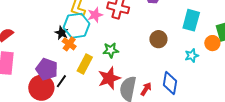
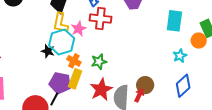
brown circle: (158, 39) -> (145, 85), moved
orange cross: (69, 44) -> (74, 61), moved
purple pentagon: (47, 69) -> (60, 83), moved
blue diamond: (170, 83) -> (183, 86), moved, turned 45

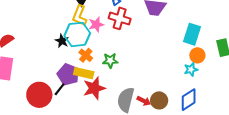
orange circle: (199, 41) -> (197, 55), moved
yellow rectangle: (75, 79) -> (84, 73), turned 72
brown circle: (145, 85) -> (159, 100), moved
red star: (101, 90) -> (94, 88), moved
red arrow: (139, 95) -> (144, 101), turned 80

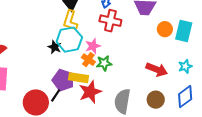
pink star: (96, 25) -> (93, 46), moved
orange cross: (86, 55) -> (88, 60), moved
orange circle: (197, 55) -> (165, 29), moved
red arrow: (144, 101) -> (157, 70), moved, size x1.5

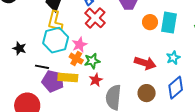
red cross: (110, 21) -> (95, 18), turned 35
black star: (54, 47) -> (19, 48), moved
red star: (90, 92) -> (96, 80), moved, size x0.6
black line: (56, 95) -> (42, 67), moved, turned 72

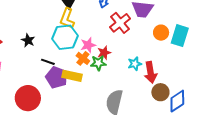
red cross: (95, 18) -> (120, 23), moved
cyan star: (173, 58) -> (135, 64), moved
red arrow: (145, 63) -> (151, 72), turned 55
red star: (96, 80) -> (104, 53), moved
brown circle: (147, 93) -> (160, 92), moved

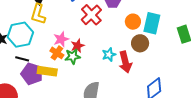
cyan hexagon: (65, 37) -> (20, 35), moved
brown circle: (160, 92) -> (140, 43), moved

